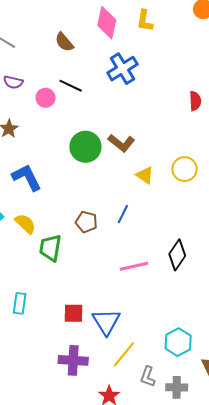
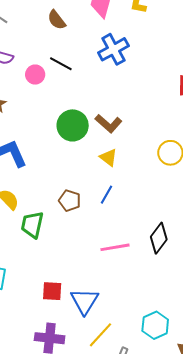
yellow triangle: (145, 175) -> (108, 157), moved

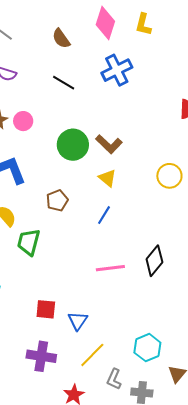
pink circle: (35, 75) -> (23, 121), moved
brown pentagon: (70, 201) -> (57, 200), moved, turned 30
blue triangle: (84, 301) -> (78, 321), size x0.7

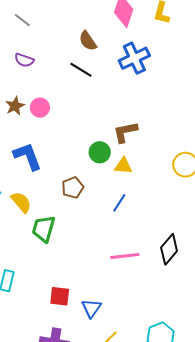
brown semicircle: (61, 38) -> (88, 41), moved
brown L-shape: (109, 144) -> (125, 132), turned 124
green circle: (73, 145) -> (100, 152), moved, size x0.7
yellow triangle: (107, 178) -> (123, 166), turned -36

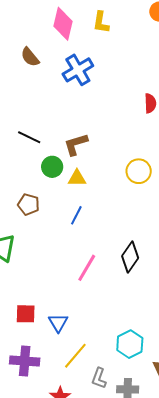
black line: (81, 70) -> (29, 137), moved
brown pentagon: (73, 188) -> (29, 204), turned -30
pink line: (125, 256) -> (87, 268), turned -48

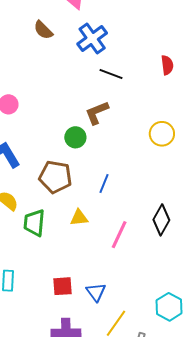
black line: (29, 137) -> (111, 74), moved
yellow triangle: (77, 178) -> (79, 218), moved
brown pentagon: (29, 204) -> (55, 177), size x1.5

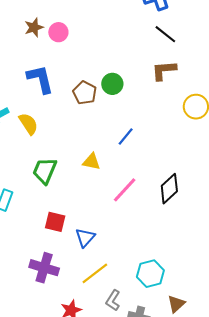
brown L-shape: (97, 113) -> (164, 70), moved
brown pentagon: (55, 177) -> (85, 93), moved, size x0.7
green trapezoid: (34, 223) -> (45, 171), moved

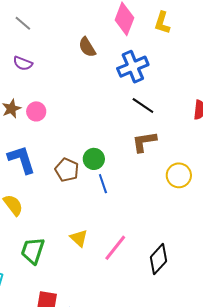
blue line: (126, 136) -> (103, 184), moved, turned -54
yellow triangle: (91, 162) -> (79, 238), turned 36
pink line: (125, 190) -> (115, 248), moved

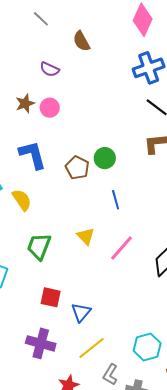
brown semicircle: (87, 47) -> (81, 41), moved
purple semicircle: (23, 63) -> (50, 69), moved
blue line: (103, 184) -> (116, 200), moved

